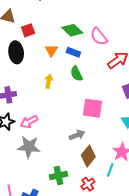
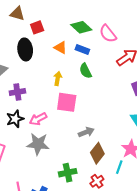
orange triangle: (51, 50) -> (60, 48), turned -32
pink square: (92, 108) -> (67, 102), moved

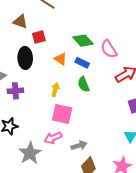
purple cross: (17, 92) -> (15, 91), moved
pink arrow: (38, 119) -> (53, 138), moved
gray star: (38, 144) -> (30, 153), turned 30

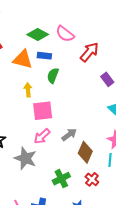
orange triangle: (60, 59) -> (23, 59), size x1.5
green semicircle: (84, 84) -> (53, 76), turned 63

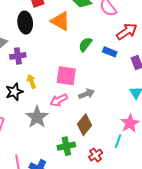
blue rectangle: (44, 56) -> (110, 52), moved
yellow arrow: (28, 90) -> (31, 81), moved, turned -32
gray arrow: (69, 135) -> (87, 94), moved
brown diamond: (85, 152) -> (84, 125), moved

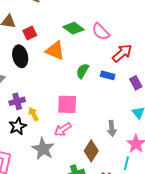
purple cross: (18, 56) -> (17, 101), moved
gray arrow: (87, 94) -> (112, 128), moved, turned 112

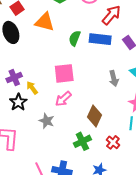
blue rectangle: (108, 75) -> (100, 39), size x1.5
gray arrow: (112, 128) -> (114, 78), moved
gray star: (43, 149) -> (47, 121), size x0.7

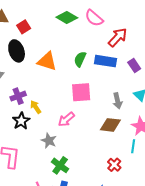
orange triangle: (45, 22) -> (47, 61), moved
pink square: (64, 73) -> (81, 92), moved
brown diamond: (94, 116) -> (110, 125), moved, turned 70
green cross: (82, 141) -> (60, 165), moved, turned -30

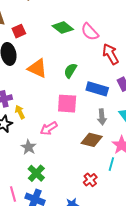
red arrow: (118, 37) -> (111, 54), turned -80
blue rectangle: (105, 61) -> (97, 89), moved

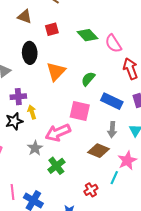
red square: (19, 31) -> (52, 29), moved
orange triangle: (37, 68) -> (56, 71), turned 40
pink arrow: (49, 128) -> (58, 133), size x1.4
green cross: (36, 173) -> (56, 166), moved

